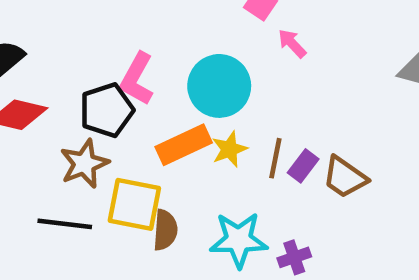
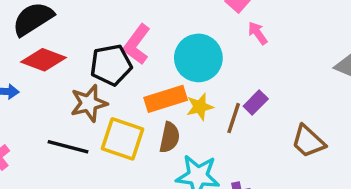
purple rectangle: (303, 166) -> (256, 102), moved
brown trapezoid: (345, 177) -> (308, 141), moved
brown semicircle: (165, 230) -> (170, 137), moved

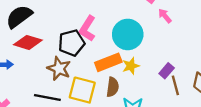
purple rectangle: (256, 102) -> (167, 71), moved
brown star: (89, 103) -> (59, 69), turned -30
brown line: (234, 118) -> (175, 85), moved, turned -30

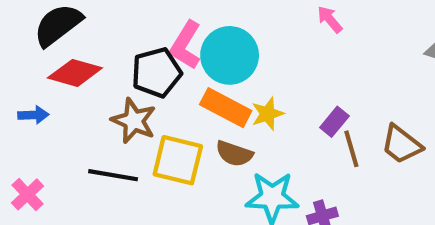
cyan circle: (128, 34) -> (230, 55), moved
orange rectangle: (108, 62) -> (226, 108), turned 50
brown semicircle: (113, 87) -> (234, 154), turned 102

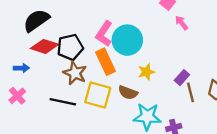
black pentagon: (156, 73) -> (70, 47), moved
orange rectangle: (226, 108) -> (105, 62), moved, turned 35
pink cross: (27, 194) -> (17, 96), moved

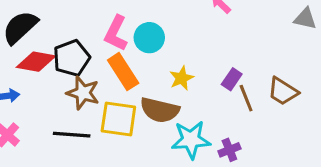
cyan circle: (127, 40) -> (149, 38), size x0.7
brown semicircle: (128, 93) -> (160, 110), size x1.4

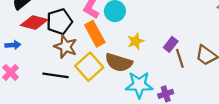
yellow square: (118, 119) -> (89, 67), turned 36

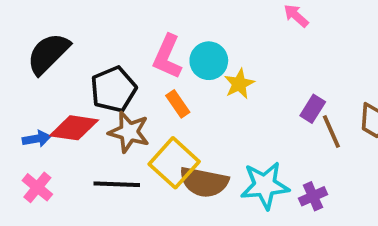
red diamond: (34, 22) -> (74, 128), moved
orange rectangle: (95, 34) -> (178, 104), size x0.6
yellow star: (136, 41) -> (239, 84), moved
brown semicircle: (119, 62) -> (204, 182), moved

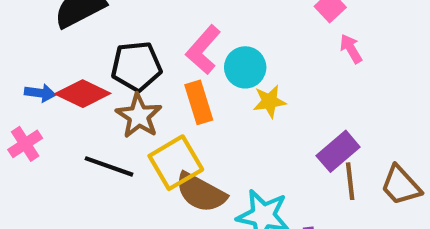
orange rectangle: (178, 104) -> (199, 102), size x1.4
purple rectangle: (313, 109) -> (338, 151), size x1.4

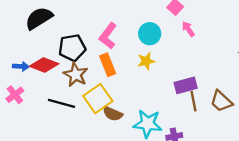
cyan circle: (245, 67) -> (150, 34), moved
purple rectangle: (338, 151) -> (186, 85), turned 30
brown semicircle: (201, 192) -> (113, 114), size x0.7

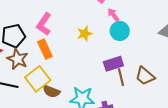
cyan circle: (150, 34) -> (120, 31), moved
yellow star: (146, 61) -> (85, 34), moved

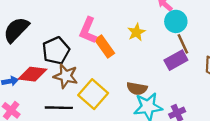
orange rectangle: (45, 49) -> (105, 47), moved
brown line: (121, 77) -> (183, 44), moved
brown semicircle: (51, 91) -> (137, 89), moved

